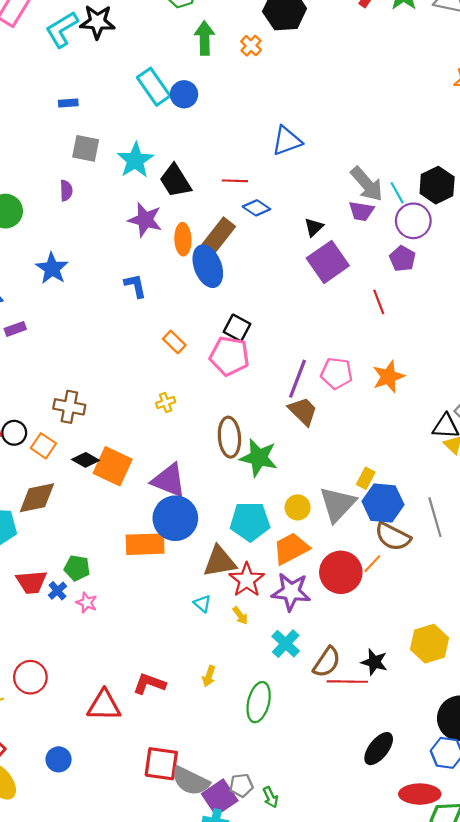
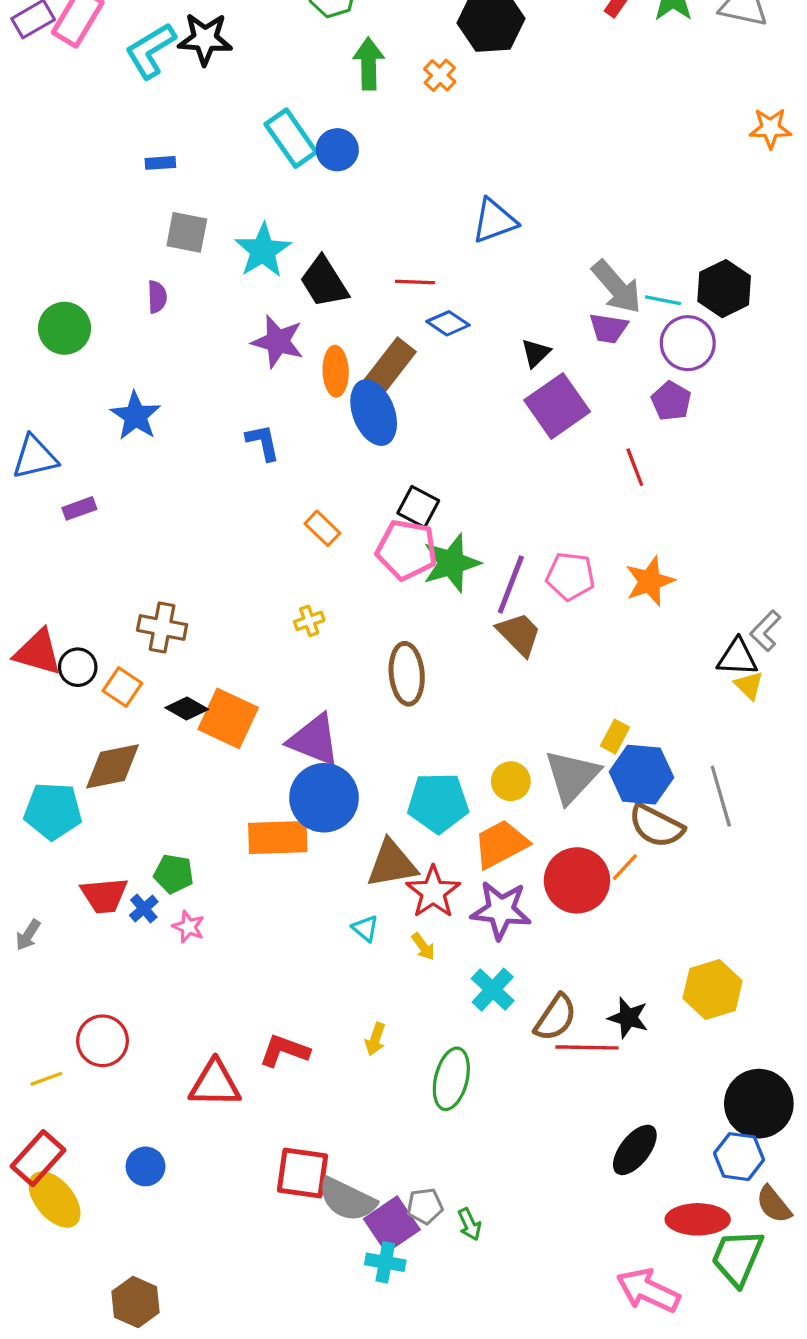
cyan line: (397, 193) -> (663, 300), turned -50
green star: (259, 458) -> (451, 563), moved, turned -30

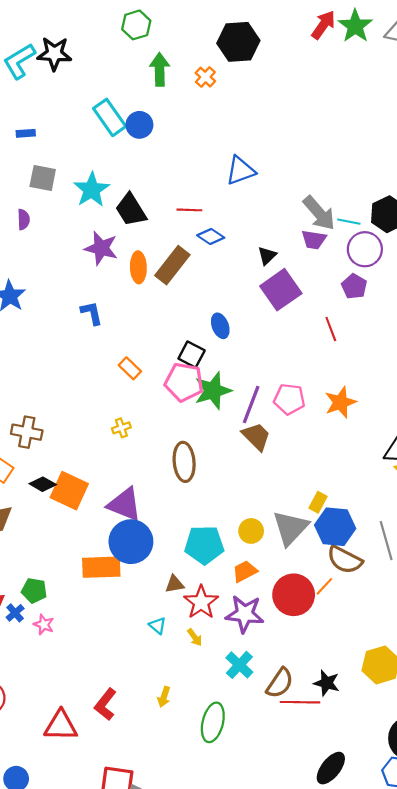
blue ellipse: (374, 413) -> (220, 326), moved, size x0.6
orange trapezoid: (501, 844) -> (245, 571), size x0.7
brown triangle: (392, 864) -> (175, 584), size x0.6
red L-shape: (284, 1051) -> (105, 704), turned -72

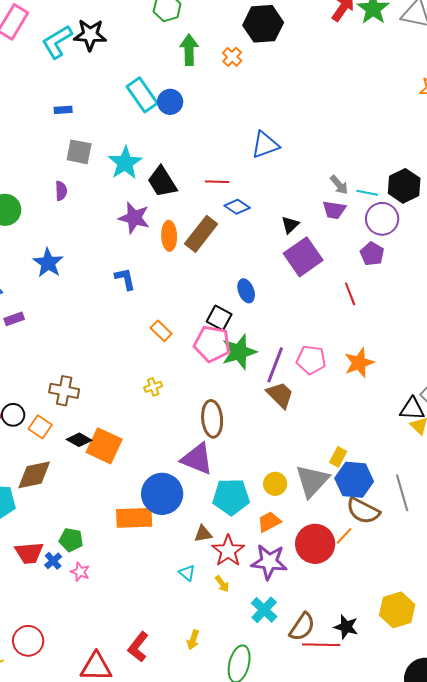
gray arrow: (319, 213) -> (339, 185), size x0.6
purple triangle: (125, 504) -> (197, 459), moved

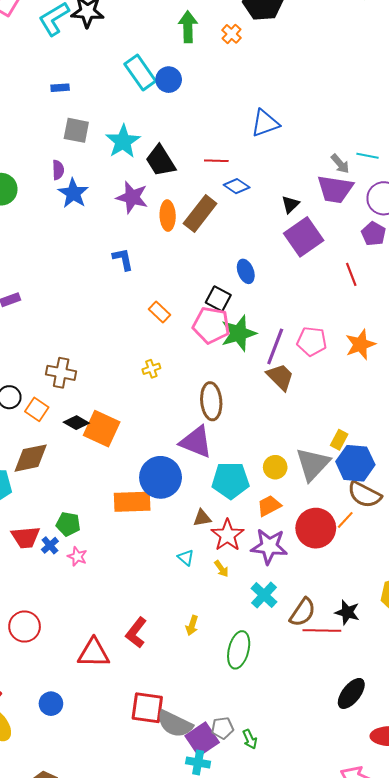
cyan line: (367, 193) -> (368, 156), moved
purple trapezoid: (334, 210) -> (335, 189), size x1.5
blue star: (48, 263) -> (73, 193), moved

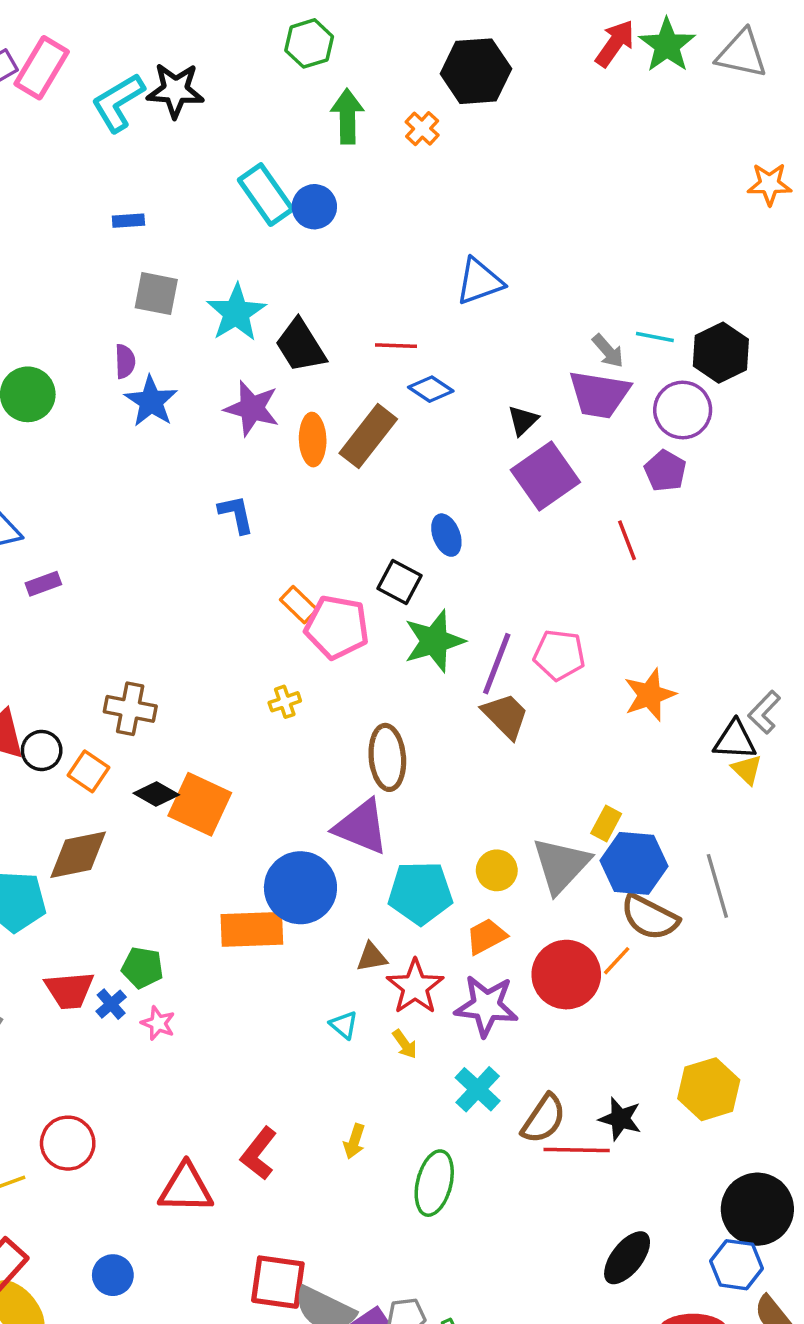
pink pentagon: (211, 325) -> (337, 627), moved
orange star: (360, 344) -> (650, 695), moved

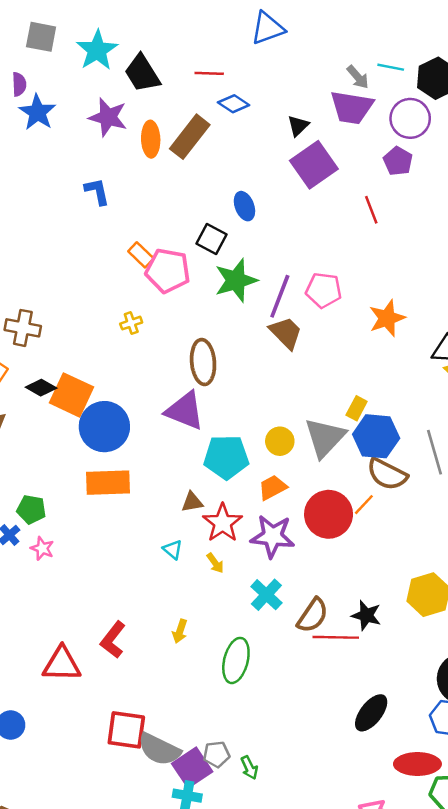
blue circle: (300, 888) -> (104, 427), moved

